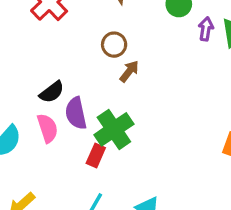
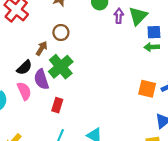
brown arrow: (129, 71) -> (42, 48), moved
green cross: (114, 129) -> (61, 67), moved

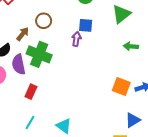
purple arrow: (119, 16) -> (76, 39), moved
blue square: (154, 32) -> (86, 25), moved
green cross: (61, 67) -> (39, 54), turned -35

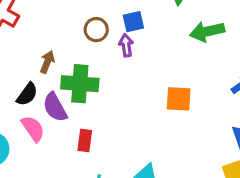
brown circle: (44, 21) -> (96, 30), moved
green arrow: (131, 46) -> (207, 31), size x1.5
orange square: (121, 87) -> (179, 99), moved

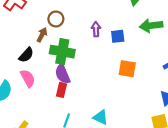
blue square: (133, 22) -> (118, 36), moved
brown circle: (96, 30) -> (56, 19), moved
purple semicircle: (55, 107) -> (63, 74), moved

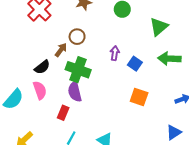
blue square: (118, 36) -> (135, 64), turned 32
red rectangle: (62, 90) -> (63, 113), moved

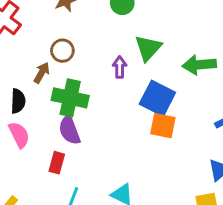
green triangle: (159, 27) -> (148, 48), moved
blue square: (135, 64) -> (157, 98), moved, size x1.6
black semicircle: (42, 67) -> (18, 101), turned -42

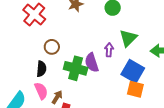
brown circle: (62, 51) -> (52, 47), moved
brown arrow: (42, 73) -> (57, 97), moved
purple semicircle: (70, 130) -> (92, 63), moved

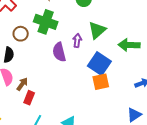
green cross: (76, 68) -> (46, 22), moved
orange square: (135, 89) -> (101, 82), turned -30

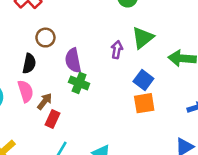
green cross: (46, 22) -> (79, 83), moved, size x0.7
purple semicircle: (59, 52) -> (73, 60), moved
blue square: (99, 64) -> (143, 80), size x0.7

